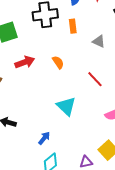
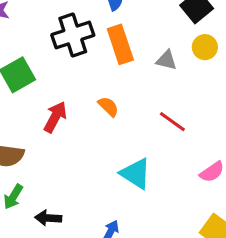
orange rectangle: (73, 26) -> (120, 44), size x1.6
red arrow: (25, 62) -> (55, 117), turned -30

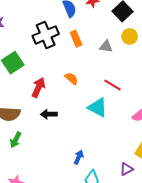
orange rectangle: (120, 44) -> (76, 39), size x0.7
cyan triangle: (136, 174) -> (98, 107), moved
black arrow: (48, 218) -> (49, 114), moved

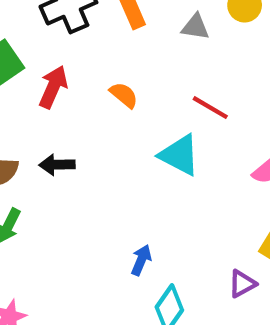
red arrow: (38, 87) -> (53, 87), moved
black arrow: (49, 114) -> (57, 165), moved

